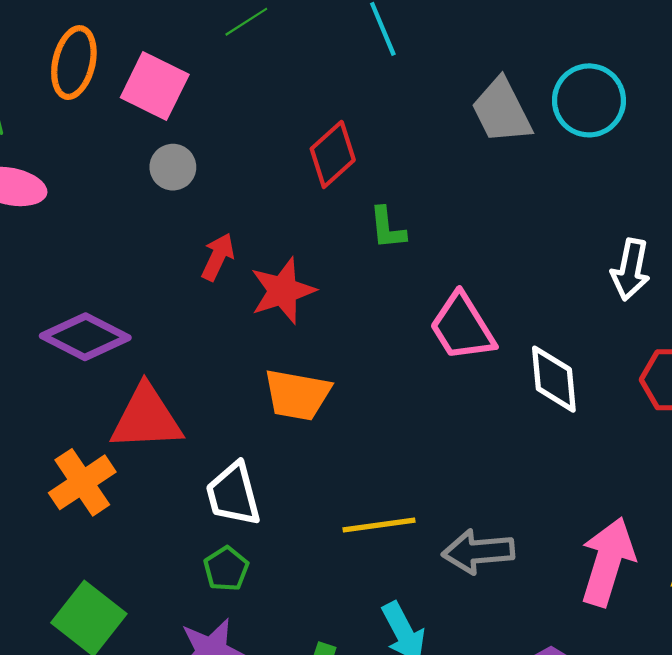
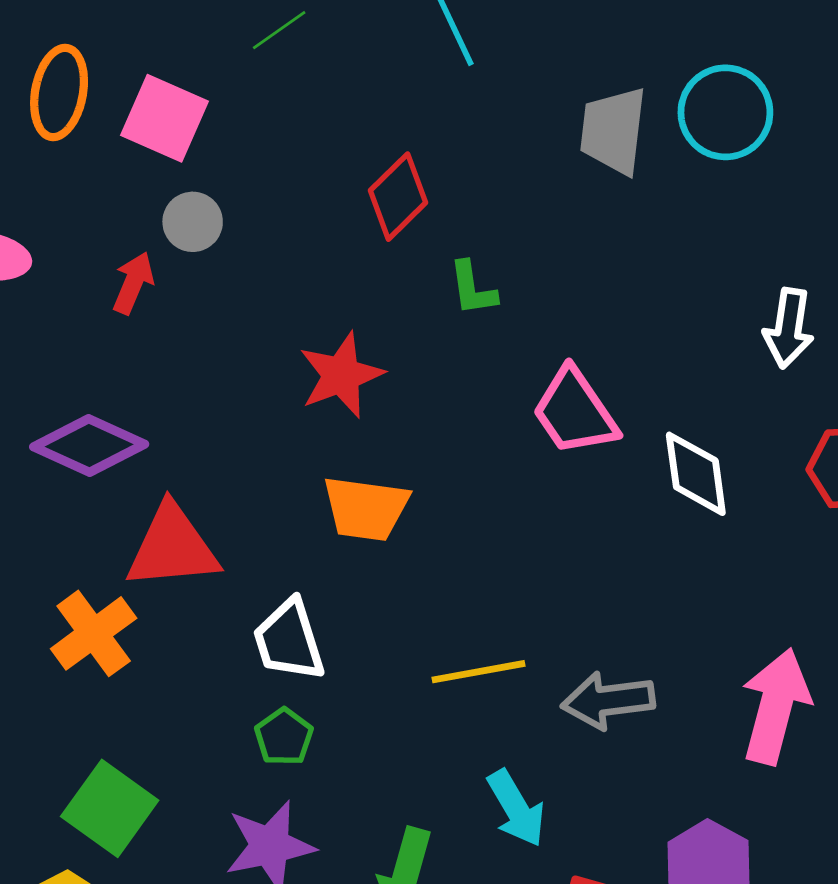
gray trapezoid: (502, 111) -> (613, 131), turned 36
red arrow: (218, 257) -> (133, 283), moved

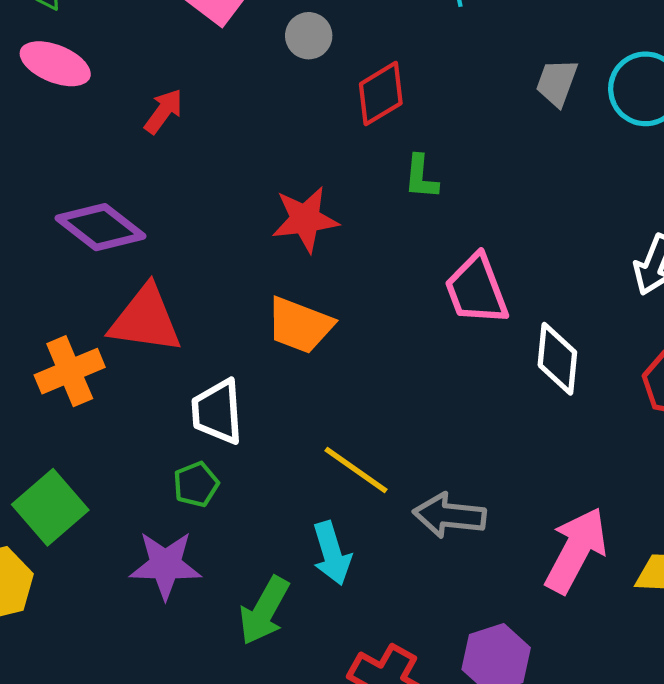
gray trapezoid: (613, 131) -> (557, 83), size x0.7
gray circle: (193, 222) -> (309, 36), moved
yellow line: (479, 672) -> (356, 470), turned 32
cyan arrow: (516, 808) -> (332, 553), moved

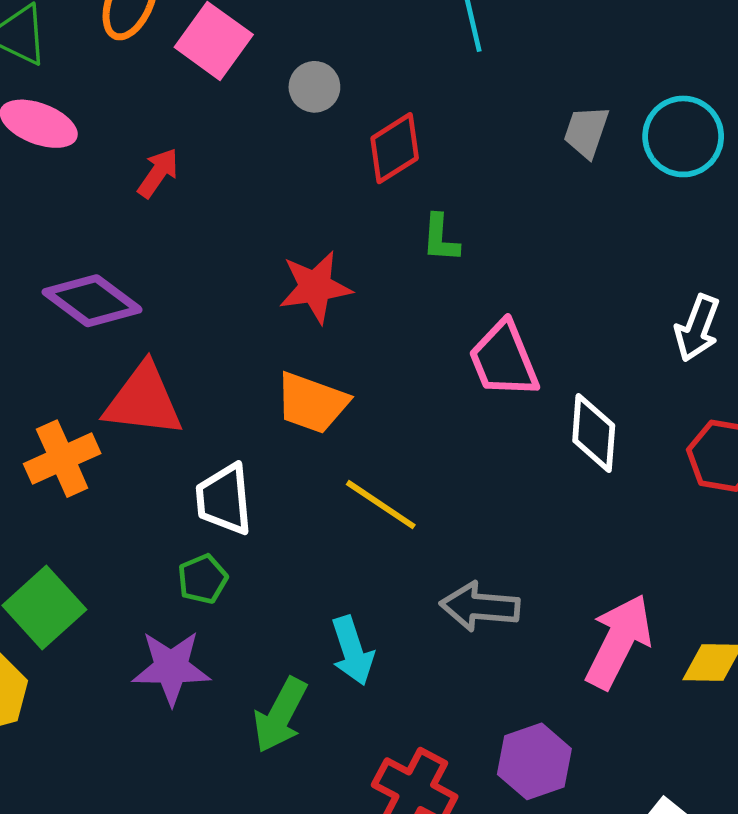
yellow line: (356, 470) -> (381, 505), moved

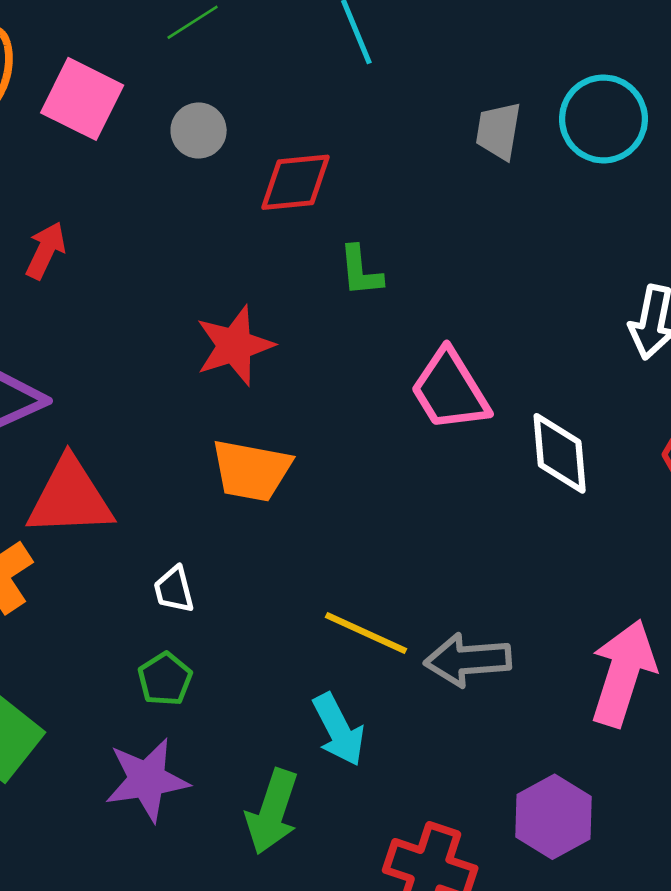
red diamond: (395, 148) -> (295, 182), turned 36
white trapezoid: (224, 499) -> (174, 590), size x0.6
yellow line: (381, 505) -> (366, 633), moved

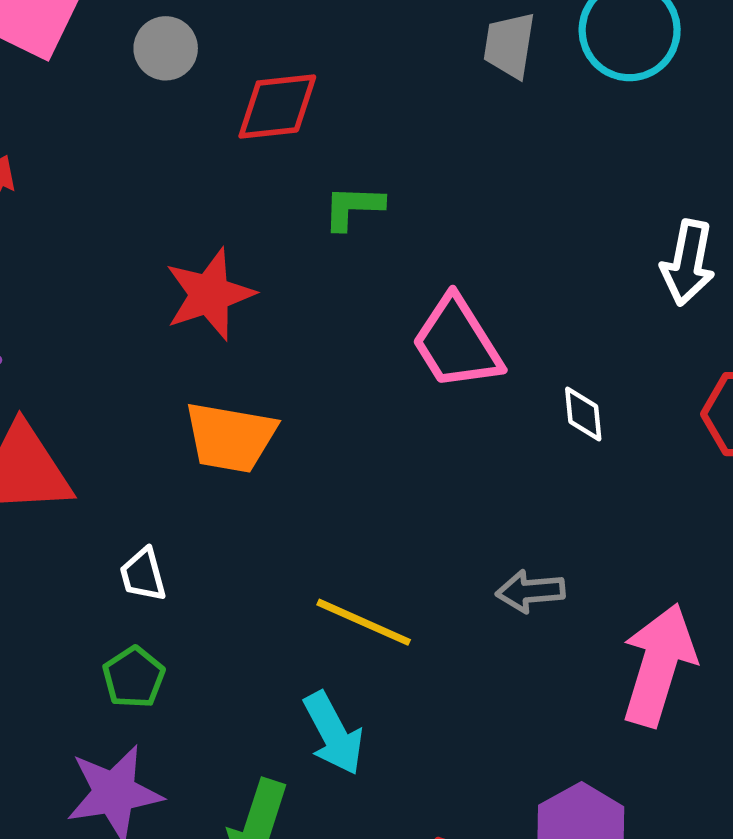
green L-shape: (361, 271) -> (353, 207), turned 98
white diamond: (560, 453) -> (583, 414), size x0.6
gray arrow: (468, 660) -> (530, 591), moved, size x0.7

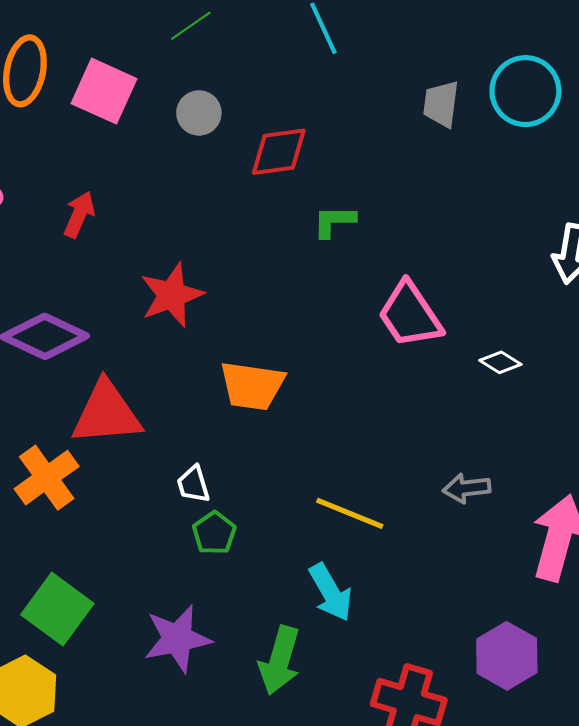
red star: (210, 294) -> (172, 295), moved
white diamond: (583, 414) -> (500, 362), turned -51
green pentagon: (134, 677) -> (214, 533), moved

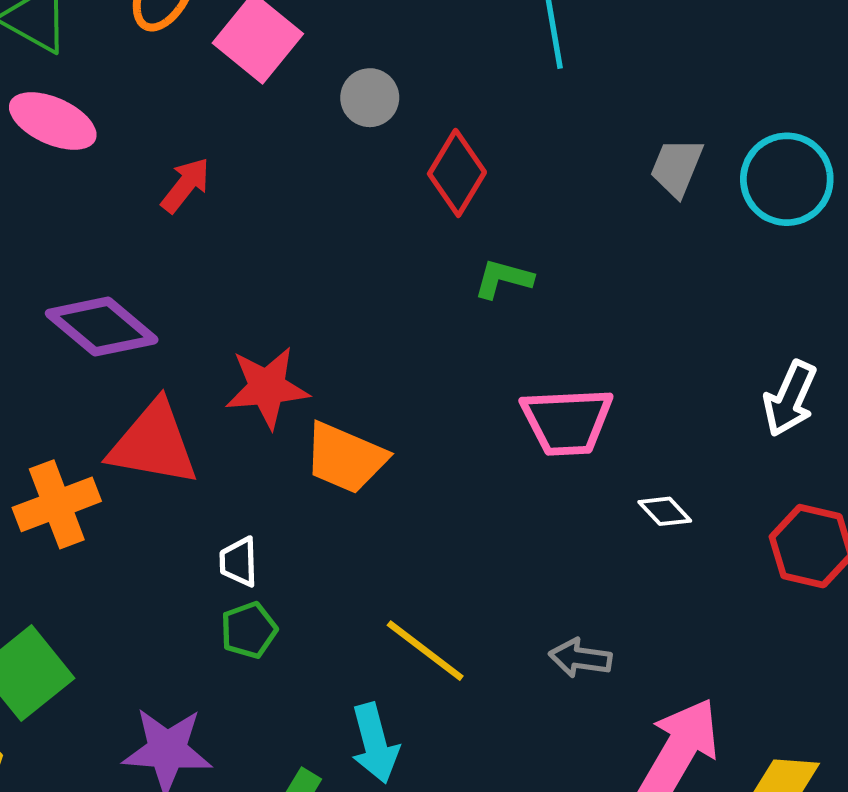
red diamond: (279, 152) -> (457, 173), turned -66
red star: (172, 295) -> (267, 387), moved
pink trapezoid: (410, 315) -> (567, 421), turned -74

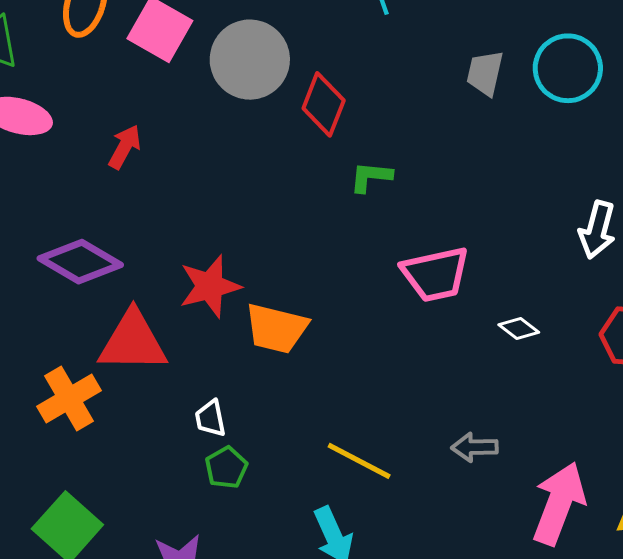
gray circle: (370, 98) -> (250, 60), size x1.8

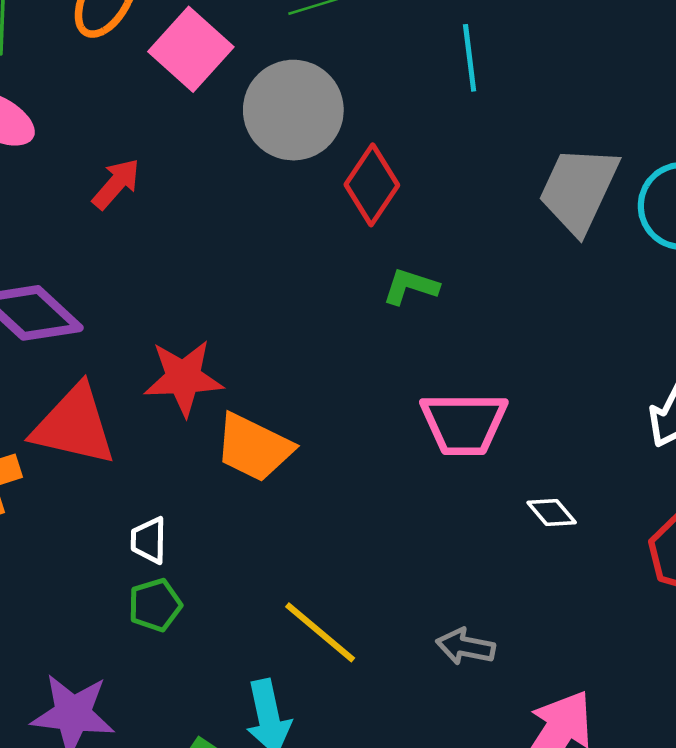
gray trapezoid: (485, 73) -> (579, 190), size x1.6

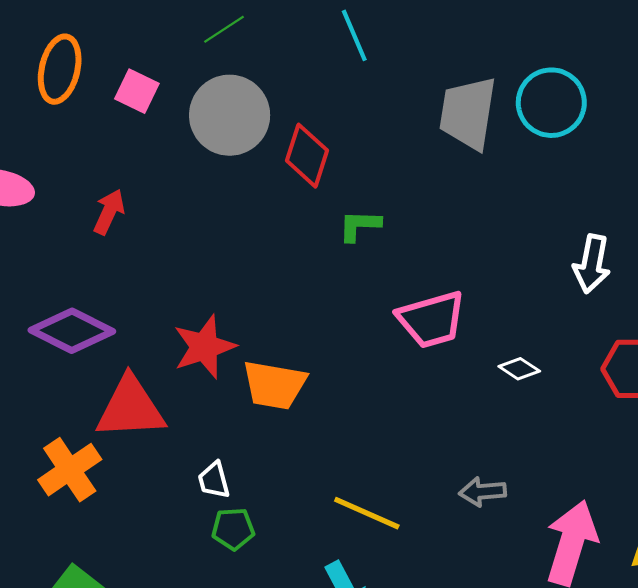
pink square: (191, 49) -> (137, 91), size x0.7
green pentagon: (155, 605) -> (233, 529), turned 30

